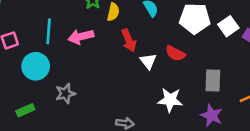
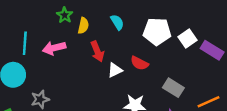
white triangle: (148, 61) -> (115, 70), turned 42
gray rectangle: (213, 81) -> (173, 88), turned -60

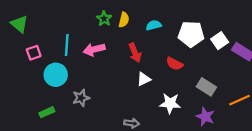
cyan semicircle: (117, 22) -> (154, 25), turned -72
yellow semicircle: (83, 26) -> (124, 20), moved
white triangle: (115, 70) -> (144, 79), moved

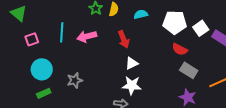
red semicircle: (175, 64) -> (180, 49), moved
cyan circle: (56, 75) -> (42, 69), moved
white star: (170, 103) -> (132, 85), moved

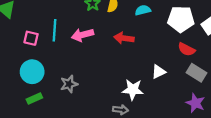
pink square: (32, 39) -> (31, 38), moved, turned 32
red arrow: (124, 39) -> (124, 38), turned 120
white triangle: (132, 63) -> (159, 72), moved

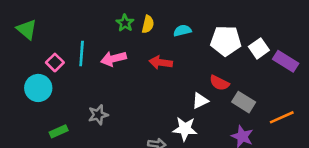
pink square: (31, 38) -> (55, 62), turned 32
red semicircle: (186, 49) -> (219, 83), moved
cyan circle: (32, 72) -> (38, 88), moved
white star: (133, 90) -> (185, 129), moved

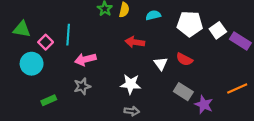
green triangle: (27, 29) -> (22, 29), moved, turned -30
pink arrow: (113, 59) -> (85, 59), moved
white triangle: (200, 101) -> (161, 64), moved, turned -40
gray rectangle: (244, 102) -> (183, 92), moved
white star: (185, 129) -> (131, 84), moved

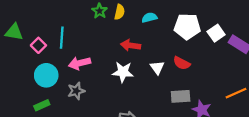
cyan circle: (32, 64) -> (46, 75), moved
white star: (131, 84) -> (123, 72), moved
gray rectangle: (183, 92) -> (181, 96), turned -36

